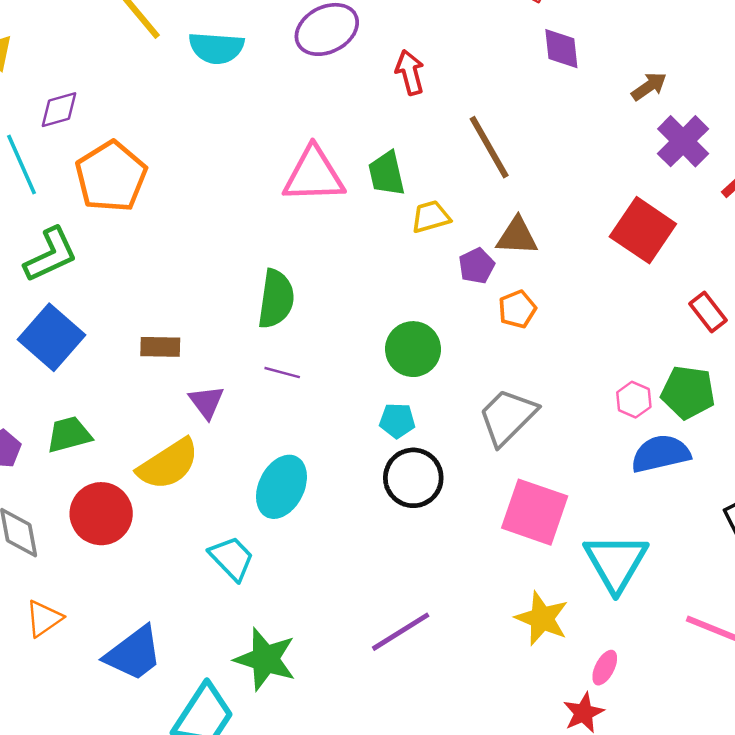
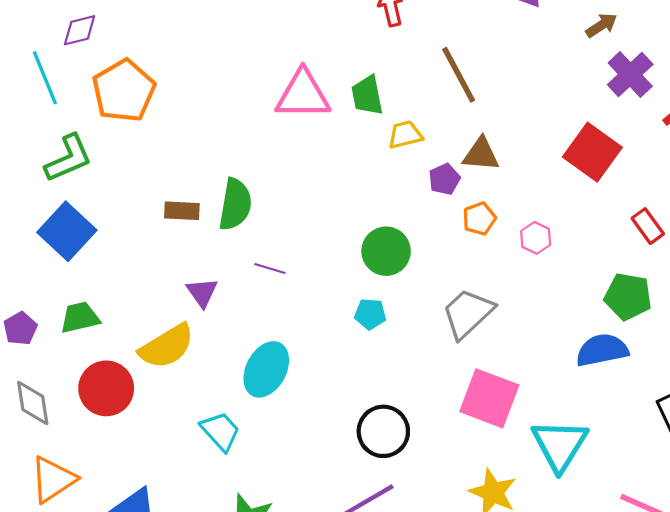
green semicircle: (276, 299) -> (235, 204), moved
brown rectangle: (160, 347) -> (182, 211), moved
pink hexagon: (634, 400) -> (536, 238), moved
black circle: (413, 478) -> (383, 431), moved
orange triangle: (44, 618) -> (53, 479), size x1.4

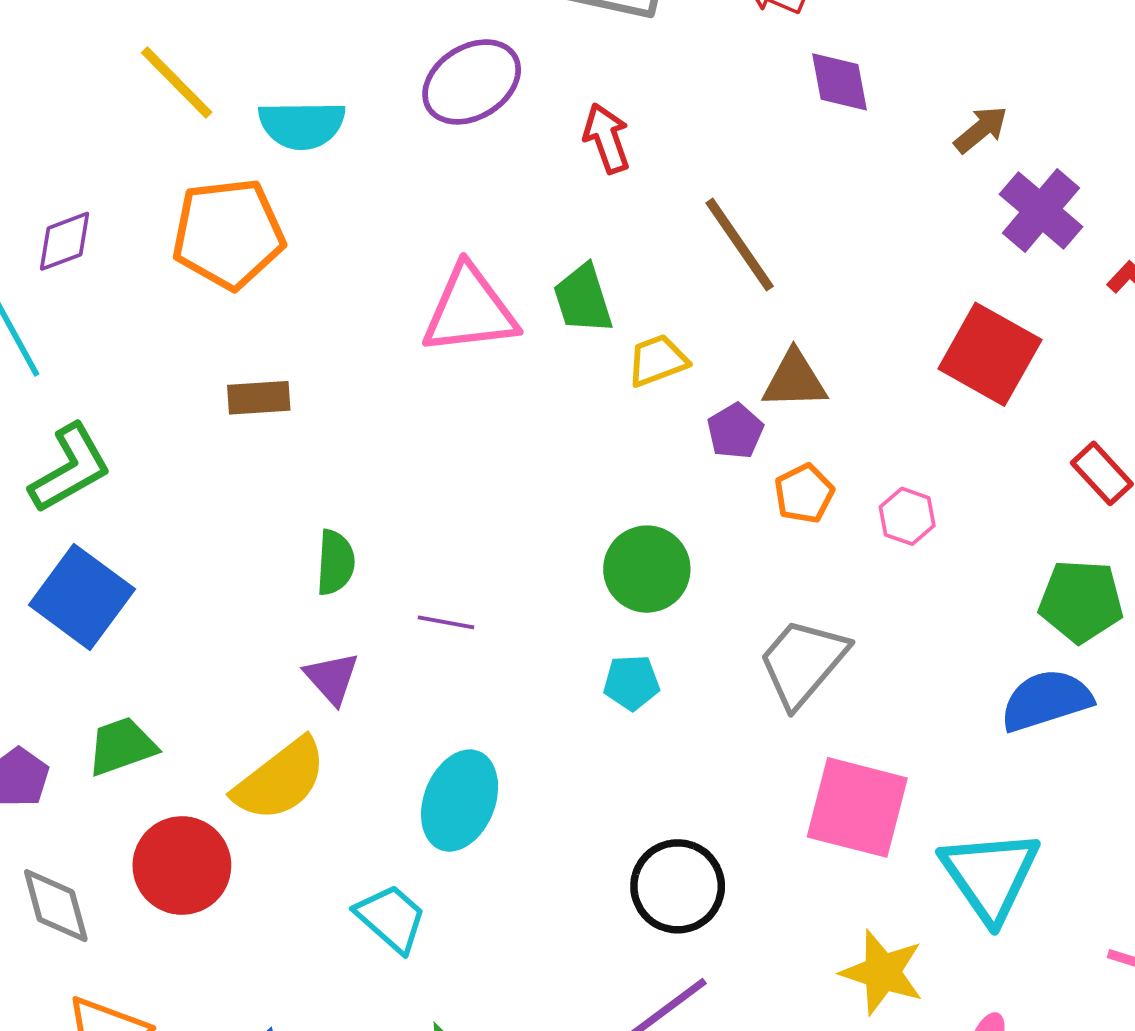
orange pentagon: (124, 91) -> (228, 234), moved, turned 30
green semicircle: (235, 204) -> (335, 563), moved, size x0.7
brown rectangle: (182, 211) -> (259, 398), moved

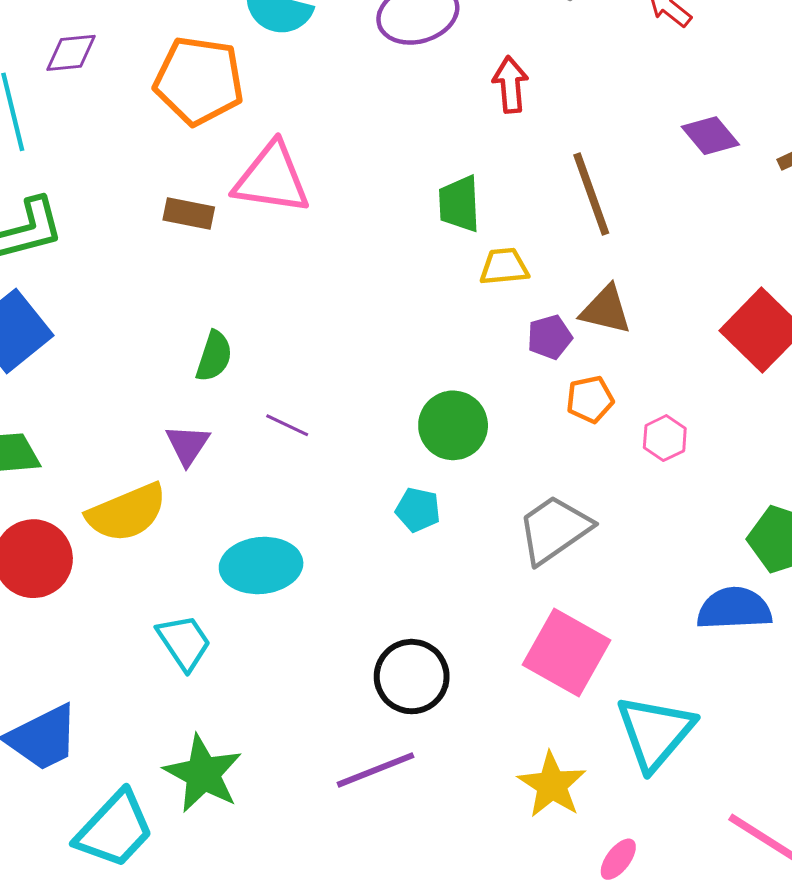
purple diamond: (840, 82) -> (710, 136), moved, turned -44
pink triangle: (470, 310) -> (272, 179), moved
cyan ellipse: (460, 801) -> (261, 566), turned 48

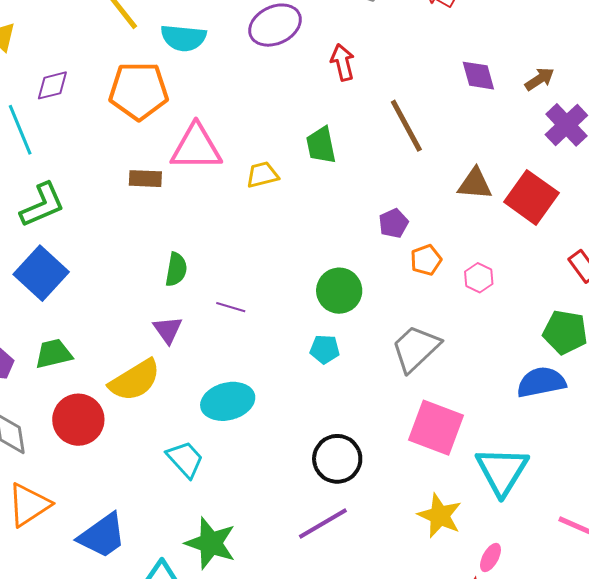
purple diamond: (710, 136) -> (478, 76), turned 33
yellow trapezoid: (504, 267) -> (262, 175), moved
brown triangle: (606, 310) -> (475, 184), moved

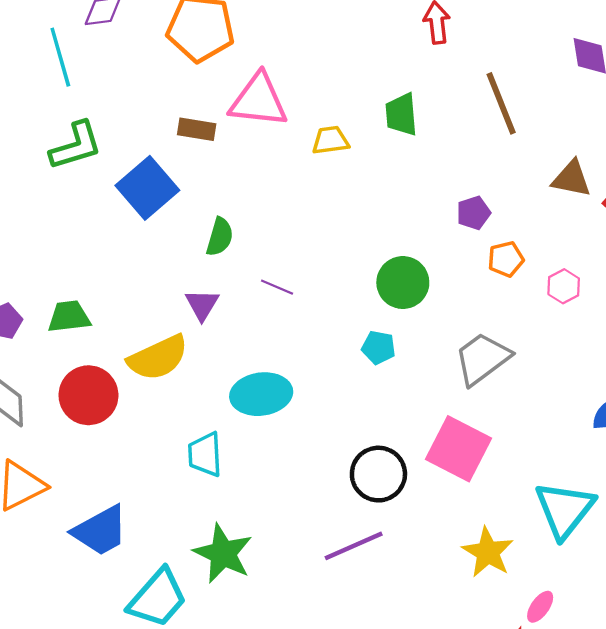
blue square: (41, 273) -> (147, 188), moved
pink square: (436, 428) -> (459, 449), moved
cyan trapezoid: (185, 459) -> (205, 454), turned -147

